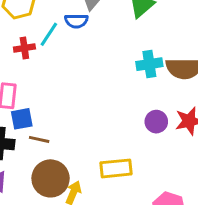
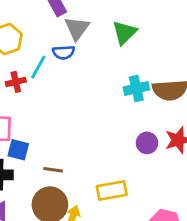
blue square: (22, 119) -> (18, 150), turned 30
brown line: (39, 139) -> (53, 170), moved

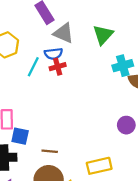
gray triangle: (77, 28) -> (64, 33), turned -40
red cross: (16, 82) -> (58, 67), moved
cyan cross: (136, 88) -> (123, 66), moved

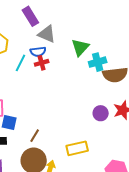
green triangle: (103, 35) -> (80, 47), moved
brown line: (50, 151) -> (35, 136), turned -64

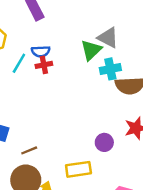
gray triangle: (47, 34) -> (108, 38), moved
purple circle: (101, 113) -> (104, 142), moved
brown line: (35, 136) -> (29, 150), turned 32

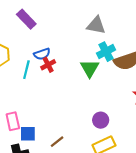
green triangle: (91, 50) -> (90, 68), moved
purple circle: (104, 142) -> (101, 120), moved

